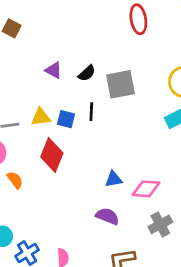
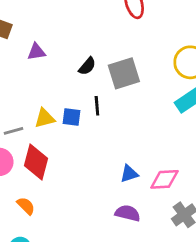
purple triangle: (53, 70) -> (36, 52), moved, turned -30
red diamond: (52, 155) -> (36, 162), moved
orange semicircle: (15, 180) -> (26, 206), moved

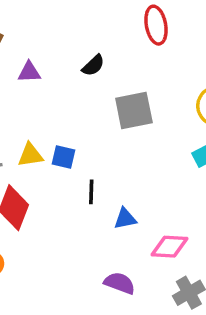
black semicircle: (87, 66) -> (93, 65), moved
black line: (97, 106) -> (91, 192), moved
blue triangle: (129, 174) -> (125, 219), moved

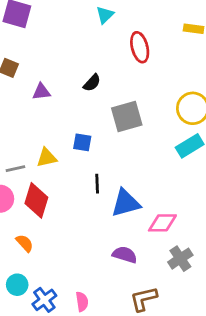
blue square: (64, 157) -> (82, 142), moved
blue triangle: (125, 219) -> (126, 203), size x1.6

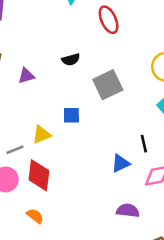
black semicircle: (92, 83) -> (71, 60), turned 42
black line: (97, 184) -> (144, 144), moved
blue triangle: (126, 203) -> (120, 163), size x0.7

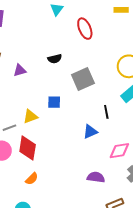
black line: (144, 144) -> (106, 112), moved
blue triangle: (120, 163) -> (90, 132), moved
orange semicircle: (35, 216) -> (32, 179), moved, turned 96

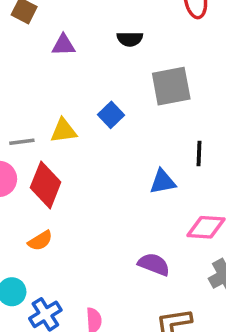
blue square: (54, 102) -> (111, 115), turned 32

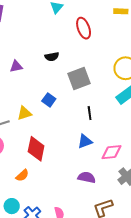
black line: (199, 154) -> (90, 113), moved
blue triangle: (163, 182) -> (85, 141), moved
red diamond: (46, 185) -> (36, 149), moved

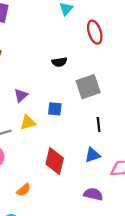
purple triangle: (16, 66) -> (21, 95), moved, turned -32
blue square: (49, 100) -> (55, 109), turned -32
red diamond: (36, 149) -> (55, 161), moved

